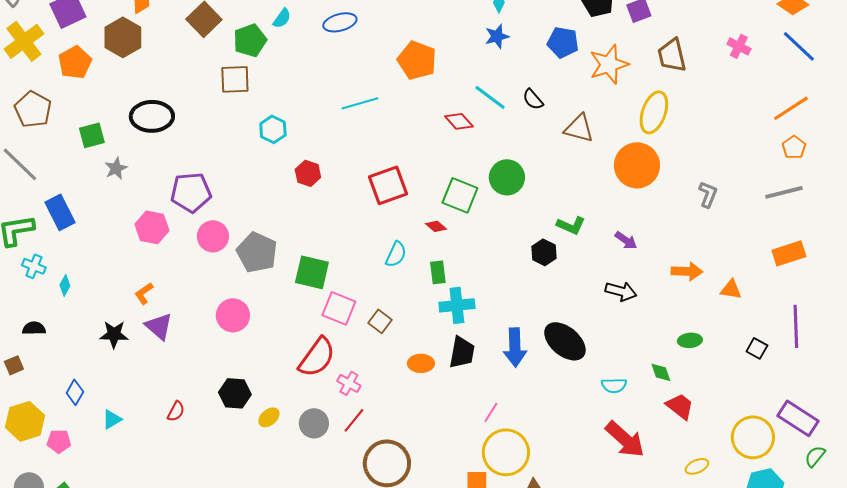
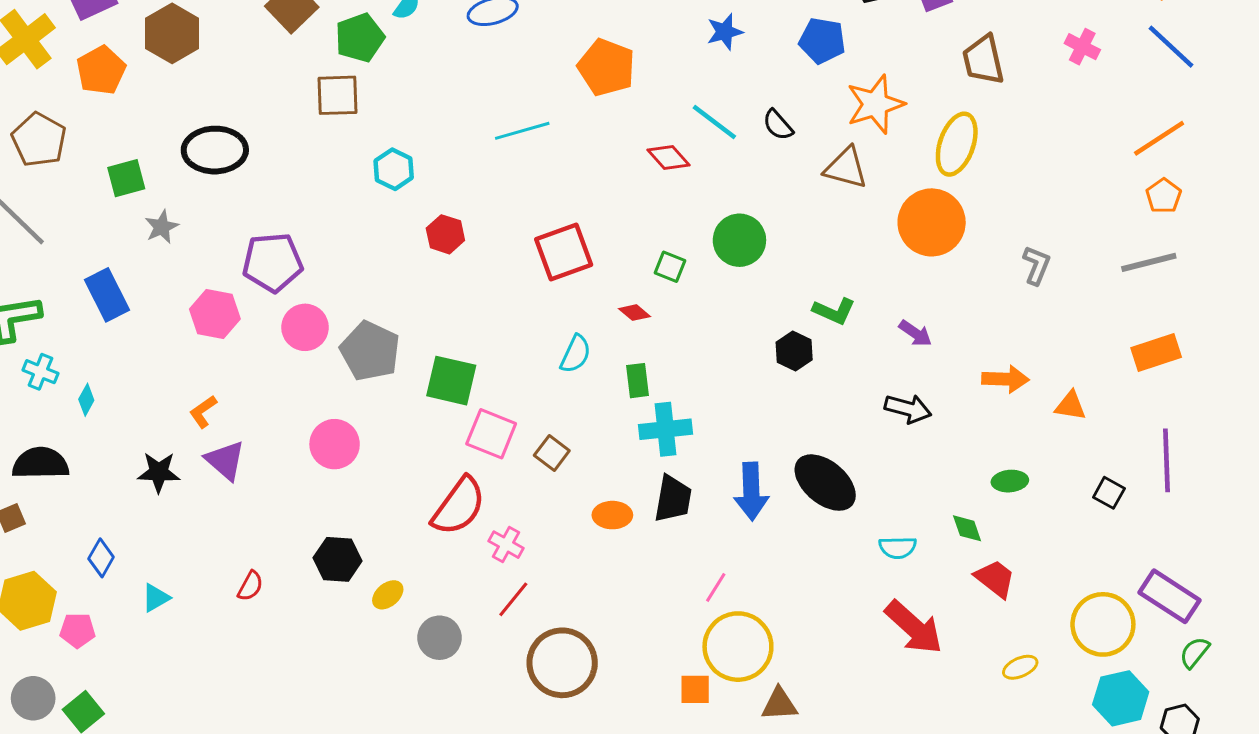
orange star: (609, 64) -> (875, 104), moved
green square: (460, 195) -> (670, 267), size x0.6
blue rectangle: (60, 212) -> (107, 295), moved
black semicircle: (34, 328) -> (41, 463), size x1.6
gray circle: (314, 423) -> (439, 638), moved

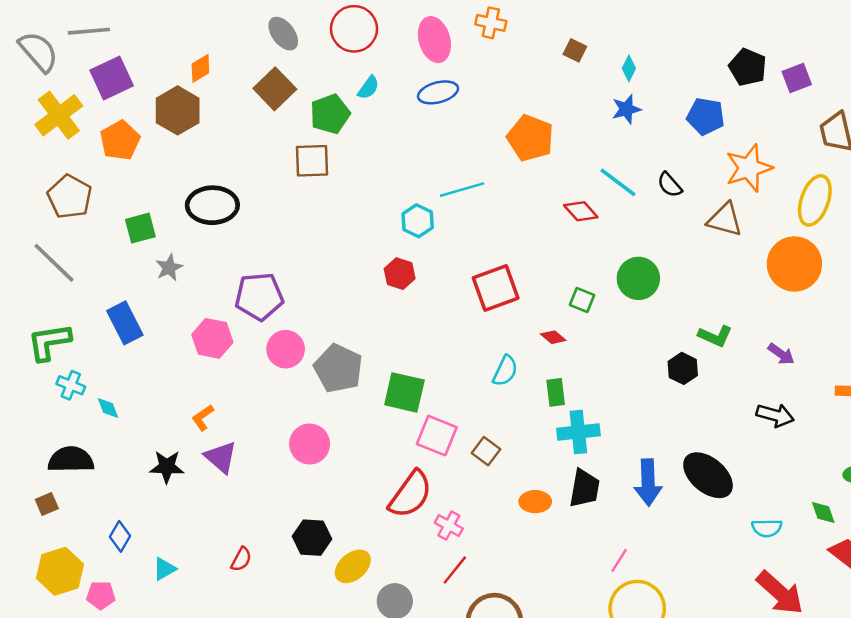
cyan hexagon: (394, 169) -> (418, 221), moved
cyan diamond: (86, 400) -> (108, 408), turned -50
yellow ellipse: (388, 595) -> (353, 566), size x1.4

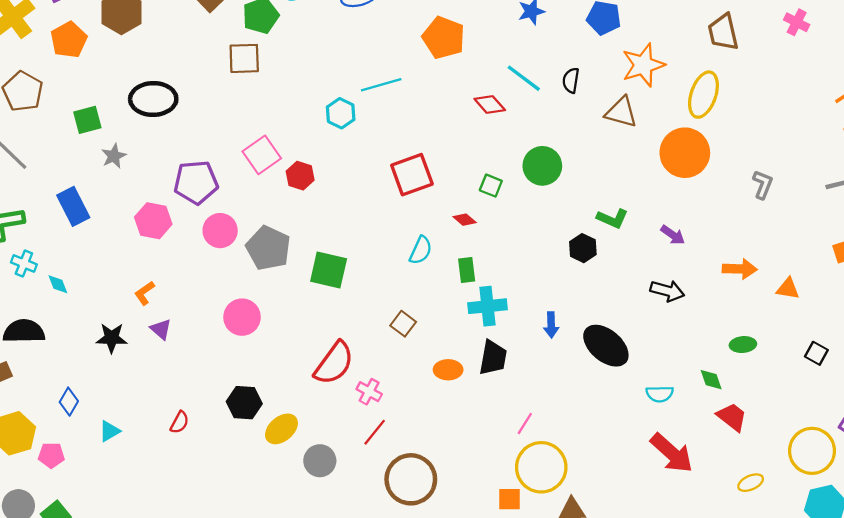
black semicircle: (670, 185) -> (571, 80), turned 50
red hexagon: (400, 274) -> (300, 176), moved
pink square: (437, 436) -> (262, 155), moved, turned 33
purple triangle: (221, 457) -> (161, 329), size x0.7
blue arrow: (648, 482) -> (551, 325), moved, size x0.6

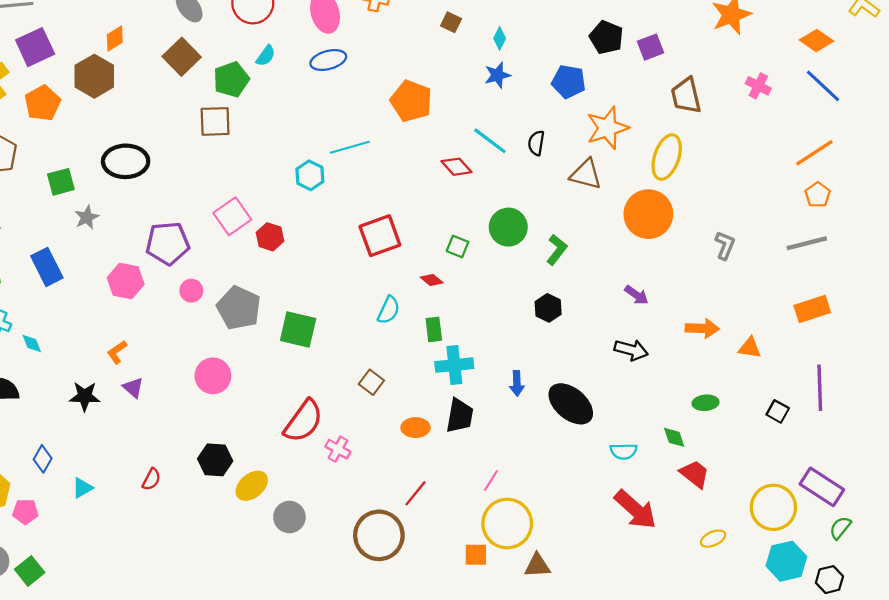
green L-shape: (612, 218) -> (557, 250), moved, turned -76
pink circle: (220, 231) -> (191, 291), size x0.7
red line: (375, 432) -> (416, 493), moved

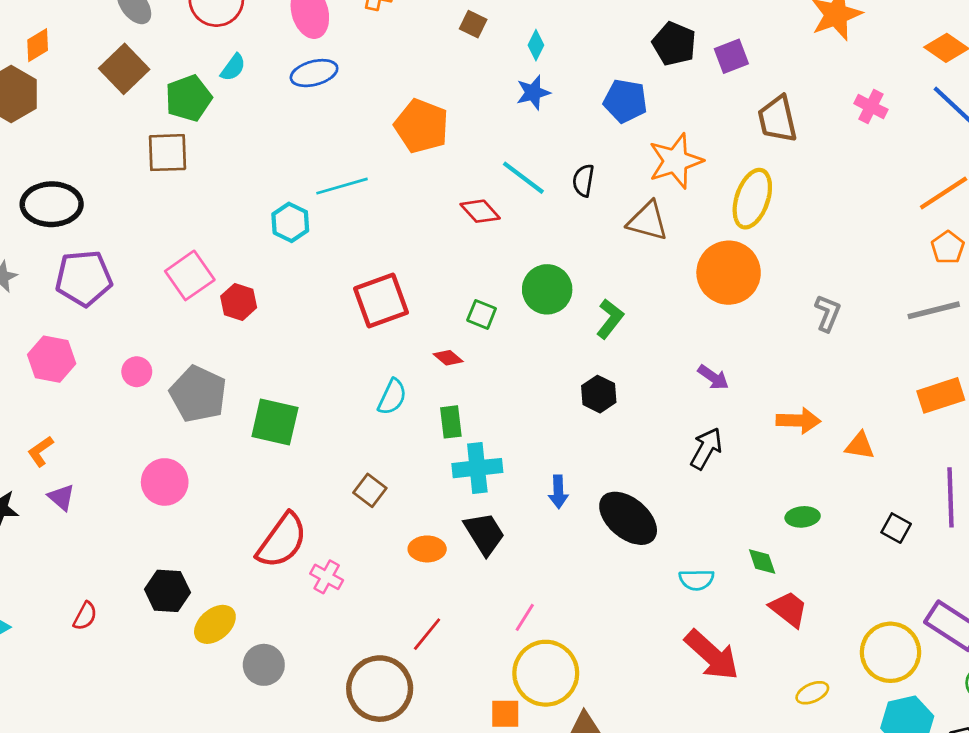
purple pentagon: (168, 243) -> (84, 278), moved
black arrow: (631, 350) -> (706, 448), turned -76
black trapezoid: (460, 416) -> (484, 534), turned -42

